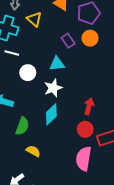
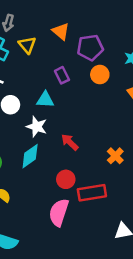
orange circle: (90, 38) -> (100, 75), moved
white star: (53, 88) -> (37, 127), turned 30
red arrow: (89, 106) -> (70, 142), moved, turned -70

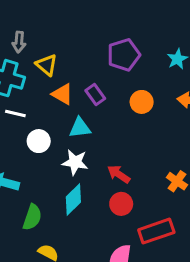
orange triangle: (61, 31) -> (62, 94), moved
orange circle: (100, 75) -> (142, 102), moved
red circle: (66, 179) -> (121, 204), moved

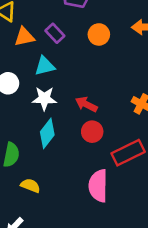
orange triangle: (62, 94) -> (24, 37), turned -35

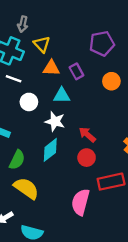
yellow semicircle: (30, 186) -> (26, 188), size x1.6

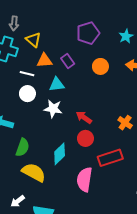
white line: (14, 79) -> (27, 74), moved
cyan diamond: (50, 150) -> (60, 154), moved

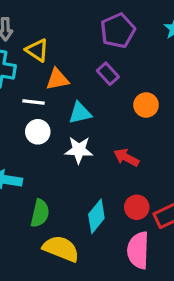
purple rectangle: (68, 61) -> (108, 74), moved
orange circle: (100, 66) -> (146, 105), moved
red circle: (85, 138) -> (137, 207), moved

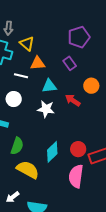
white circle: (38, 132) -> (14, 99), moved
red arrow: (126, 157) -> (73, 100), moved

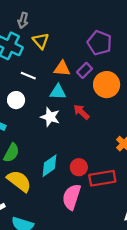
purple pentagon: (79, 37) -> (99, 43), turned 30
orange triangle: (38, 63) -> (62, 69), moved
purple rectangle: (70, 63) -> (85, 70), turned 72
orange circle: (91, 86) -> (107, 85), moved, size x1.5

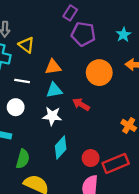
purple rectangle: (85, 70) -> (70, 13), moved
cyan diamond: (49, 166) -> (61, 147), moved

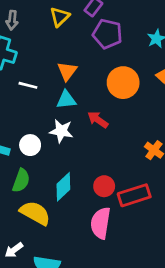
yellow triangle: (26, 45) -> (60, 17), moved, turned 35
orange triangle: (53, 67) -> (67, 71), turned -49
white circle: (16, 107) -> (30, 145), moved
cyan diamond: (61, 147) -> (63, 187), moved

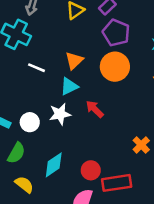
orange circle: (123, 83) -> (115, 67), moved
cyan triangle: (66, 100) -> (69, 86), turned -30
white star: (61, 131) -> (60, 114), turned -30
yellow semicircle: (35, 213) -> (24, 184), size x0.7

